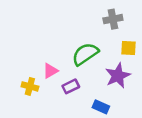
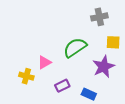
purple rectangle: (71, 86) -> (62, 86), moved

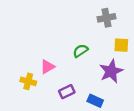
green semicircle: (75, 48) -> (80, 51), size x0.6

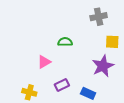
green semicircle: (80, 51) -> (65, 42), moved, turned 32
yellow cross: (28, 81) -> (29, 92), moved

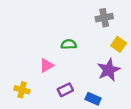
yellow square: (112, 42) -> (119, 44), turned 32
yellow cross: (29, 92) -> (22, 90), moved

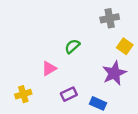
green semicircle: (69, 44) -> (72, 46), turned -40
yellow cross: (22, 90) -> (23, 94), turned -32

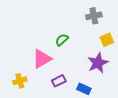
yellow square: (125, 46) -> (107, 40), turned 32
pink triangle: (49, 68) -> (42, 59), size x1.5

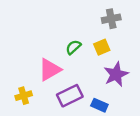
yellow square: (107, 40) -> (102, 47), moved
purple rectangle: (59, 81) -> (70, 96), size x1.5

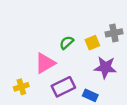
gray cross: (111, 19) -> (114, 33), moved
purple star: (116, 74) -> (105, 67), turned 30

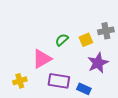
purple star: (105, 67) -> (98, 63), turned -30
purple rectangle: (63, 87) -> (59, 81), turned 35

